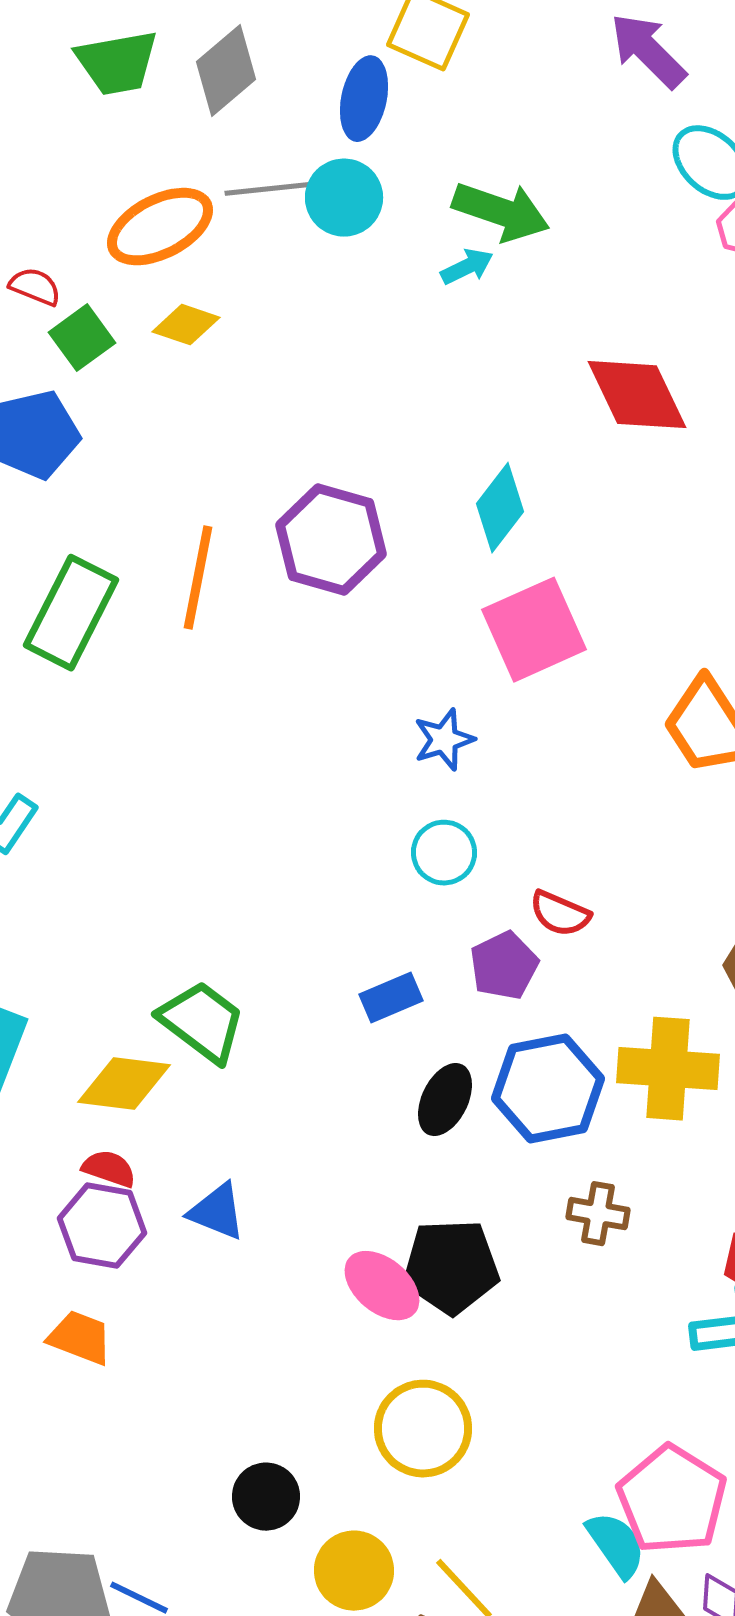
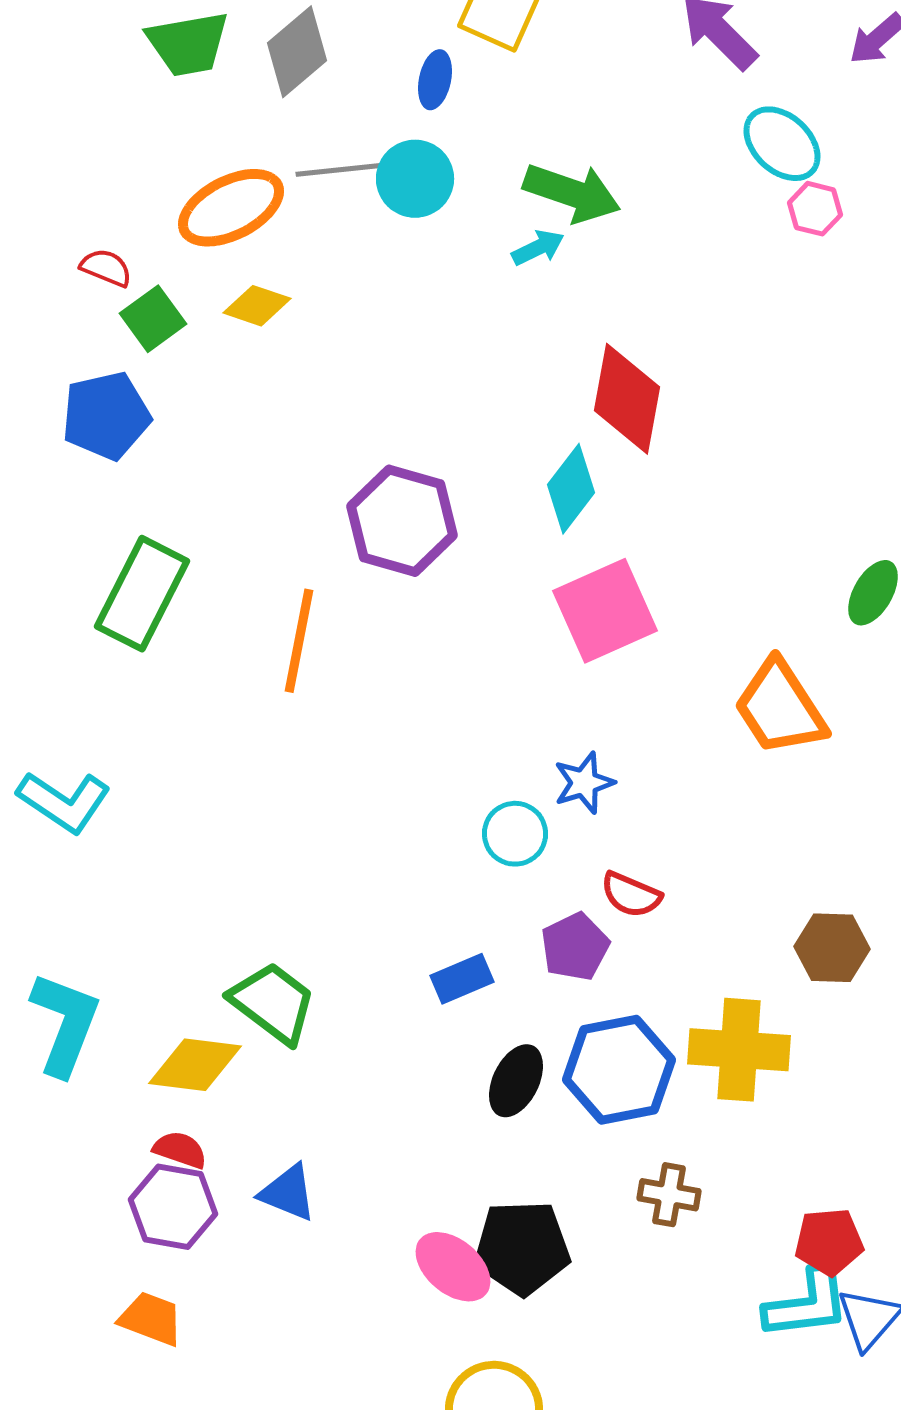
blue ellipse: (364, 99) -> (435, 80), size x0.7
red diamond: (637, 395) -> (627, 399), moved, turned 36
orange line: (198, 578) -> (299, 641), moved
blue star: (444, 740) -> (584, 783), moved

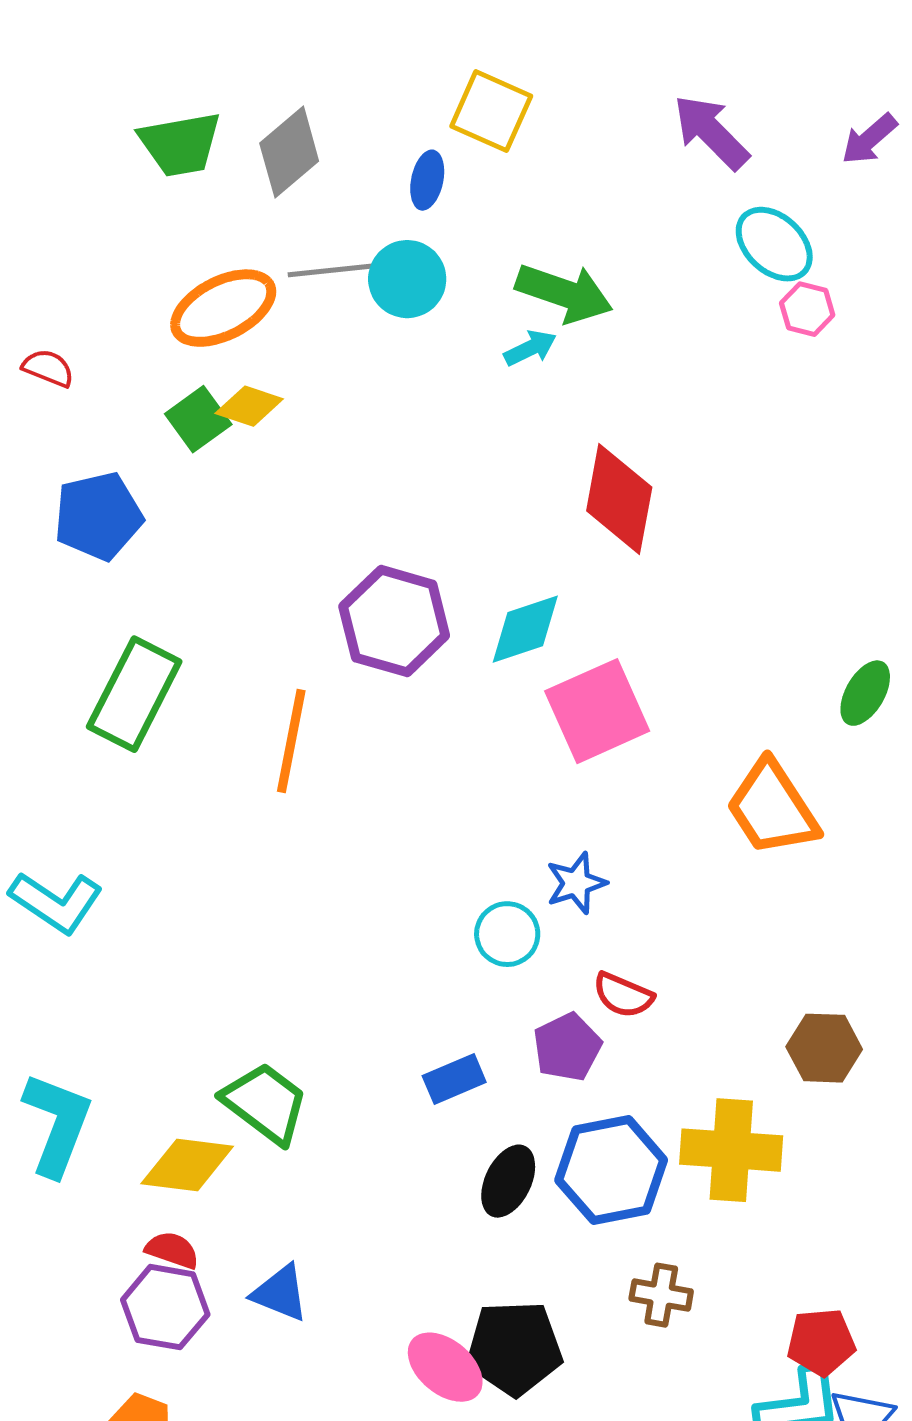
red semicircle: (106, 268) -> (48, 368), moved
green square: (153, 319) -> (198, 419), moved
cyan diamond: (571, 489) -> (525, 629), moved, turned 34

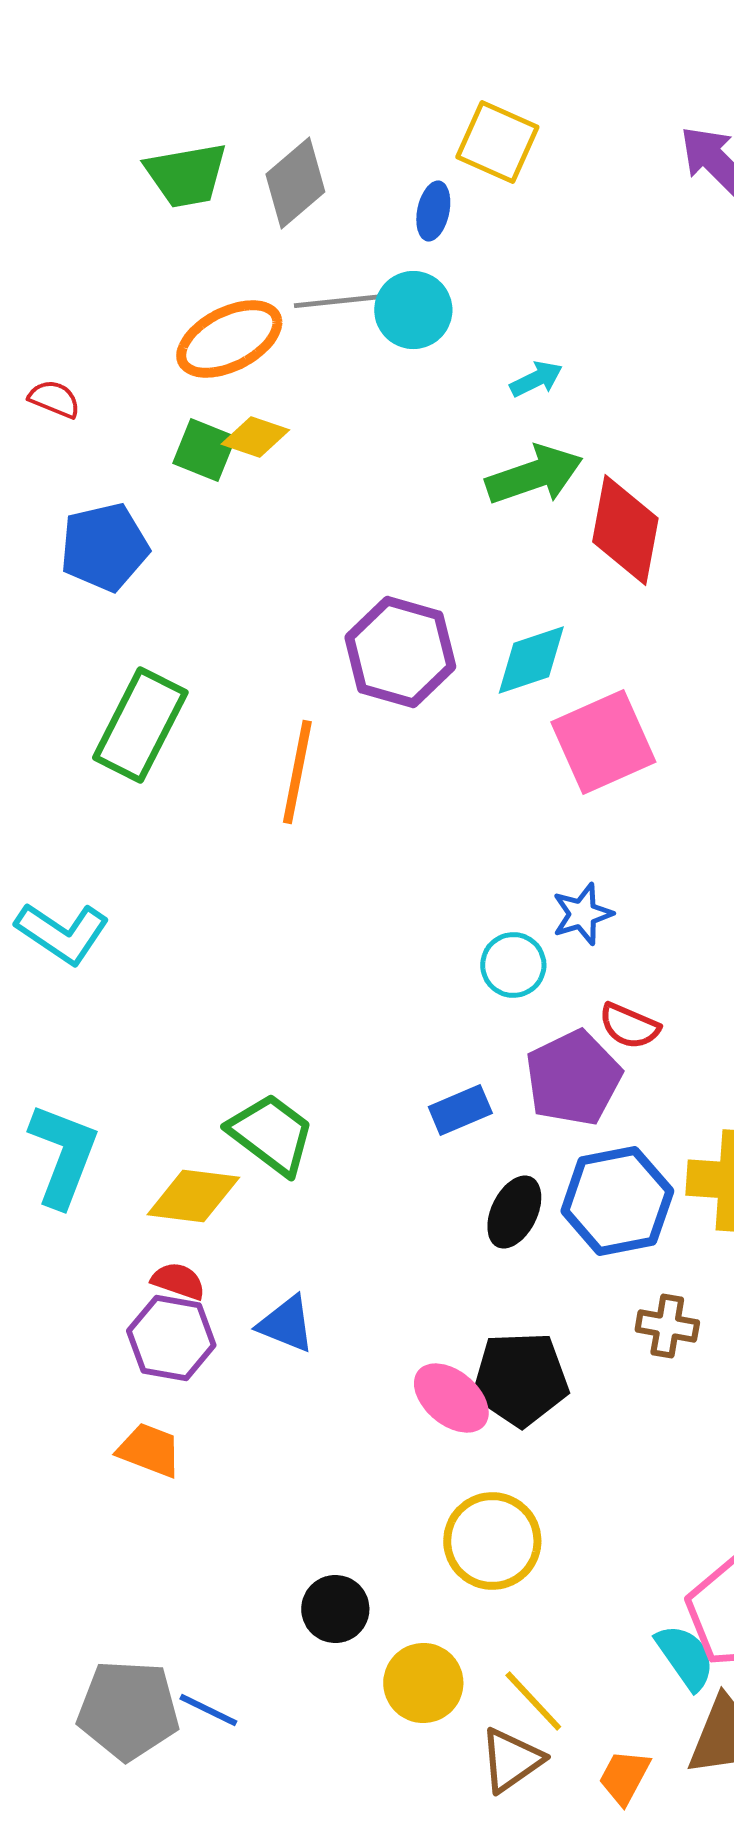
green arrow: (564, 293) -> (534, 475), moved, turned -38
green square: (198, 419) -> (204, 450), turned -32
purple pentagon: (567, 1047) -> (573, 1078), size x1.4

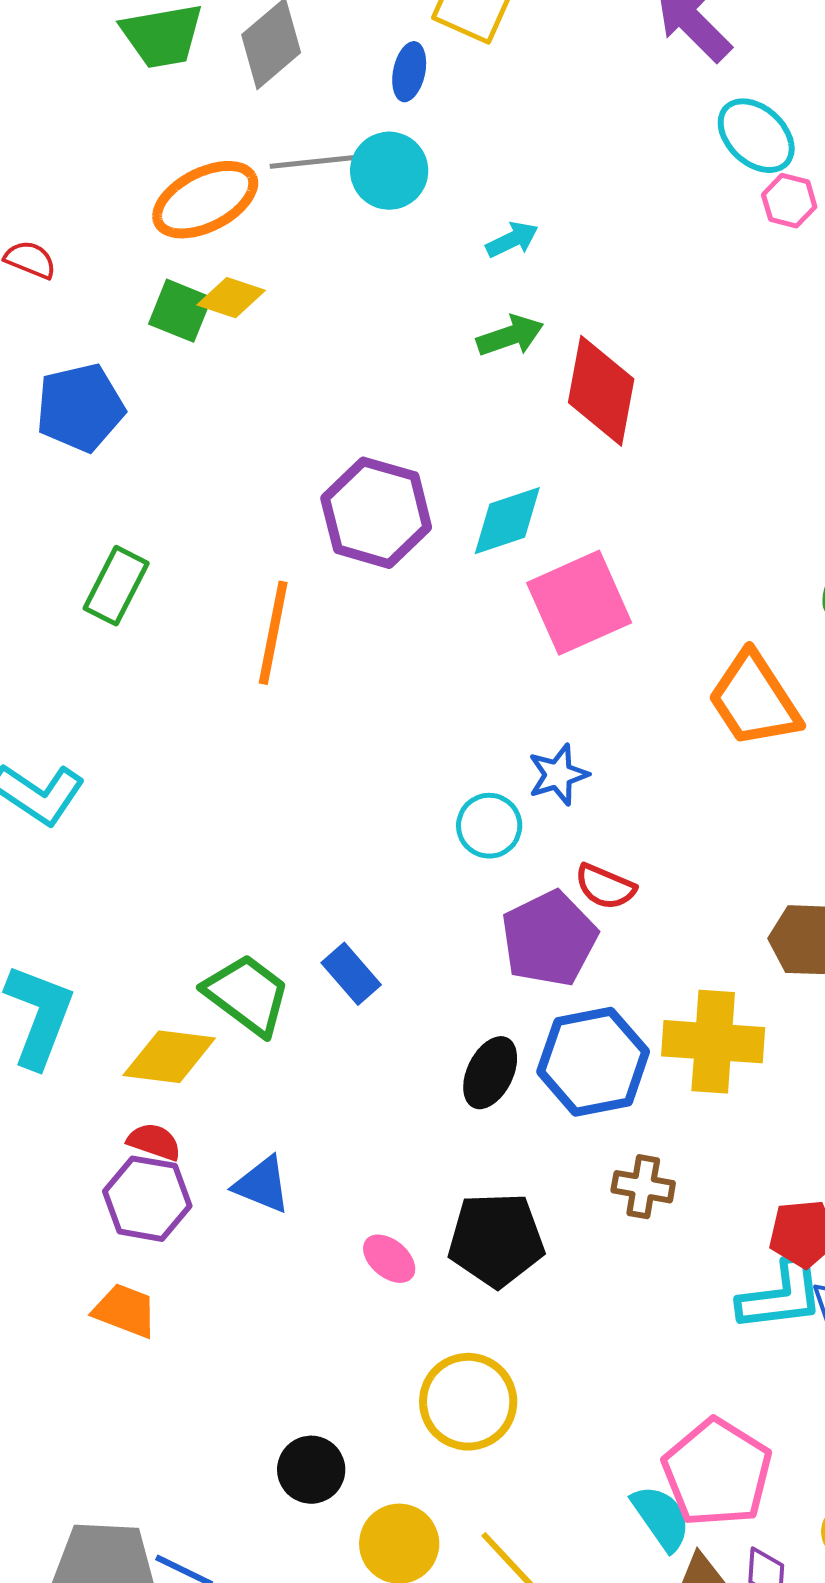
green arrow: (534, 475) -> (510, 336), size x0.7
green rectangle: (140, 725) -> (116, 586), size x0.7
blue rectangle: (460, 1110) -> (351, 974), moved, turned 72
pink ellipse: (451, 1398) -> (389, 1259), moved, size x0.7

